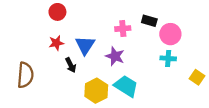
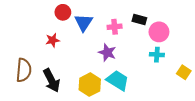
red circle: (57, 12) -> (63, 12), moved
blue triangle: (85, 45) -> (84, 23), moved
black arrow: (71, 65) -> (52, 80), moved, size x1.6

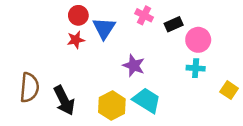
black rectangle: (139, 20) -> (174, 24), turned -40
pink cross: (115, 27) -> (144, 15), moved, turned 32
red star: (53, 40) -> (76, 40), moved

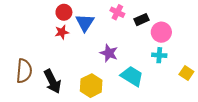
cyan trapezoid: (147, 100) -> (132, 76), moved

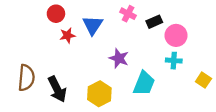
red circle: (64, 12) -> (56, 14), moved
cyan trapezoid: (132, 76) -> (144, 83), turned 80

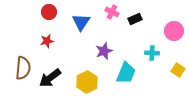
red star: (67, 35) -> (47, 41), moved
pink circle: (176, 35) -> (174, 31), moved
purple star: (119, 58) -> (104, 51), turned 30
black arrow: (57, 89) -> (50, 78), turned 80

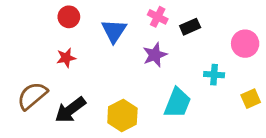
purple star: (104, 51) -> (155, 55), moved
brown semicircle: (23, 68) -> (32, 96), turned -135
yellow square: (178, 70) -> (251, 99), turned 32

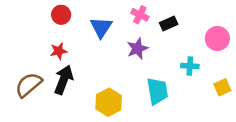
cyan trapezoid: (177, 103) -> (157, 91), turned -32
black arrow: (70, 110) -> (64, 80), moved, turned 148

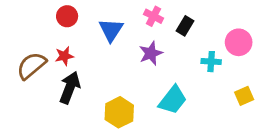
black rectangle: (169, 24) -> (185, 26), turned -35
cyan cross: (190, 66) -> (211, 62), moved
brown semicircle: (29, 85) -> (31, 66), moved
cyan trapezoid: (157, 91) -> (173, 100), turned 48

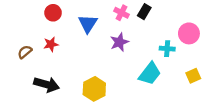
black rectangle: (185, 26) -> (144, 12), moved
brown semicircle: (31, 66) -> (25, 52), size x0.6
black arrow: (70, 88) -> (47, 85), moved, turned 85
cyan trapezoid: (173, 100) -> (150, 74), moved

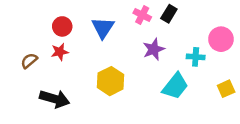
red circle: (53, 13) -> (62, 26), moved
purple star: (119, 42) -> (154, 49), moved
yellow hexagon: (94, 89) -> (110, 81), moved

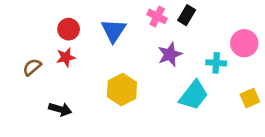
black arrow: (55, 99) -> (60, 109), size x0.7

